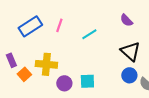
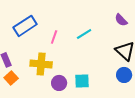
pink line: (59, 25) -> (54, 37), moved
orange square: (24, 74) -> (11, 78), moved

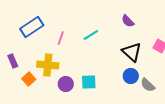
orange square: (11, 78) -> (29, 79), moved

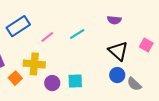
purple semicircle: (128, 21) -> (114, 20), turned -40
pink line: (61, 38) -> (47, 37), turned 32

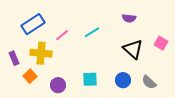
yellow cross: (34, 64) -> (41, 53), moved
blue circle: (117, 75) -> (123, 80), moved
purple circle: (52, 83) -> (58, 85), moved

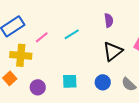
purple semicircle: (129, 18) -> (109, 20), turned -104
black triangle: (133, 49) -> (113, 51), turned 40

